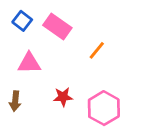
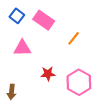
brown arrow: (15, 101) -> (12, 92), moved

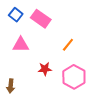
orange line: (74, 38) -> (68, 45), moved

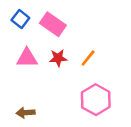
red star: (45, 69) -> (58, 58), moved
brown arrow: (11, 86) -> (26, 113), moved, turned 80

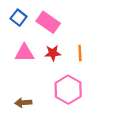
orange line: (88, 58) -> (80, 53), turned -42
pink hexagon: (96, 100) -> (68, 90), moved

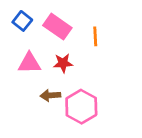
orange line: (80, 53) -> (95, 36), moved
brown arrow: (23, 103) -> (50, 95), moved

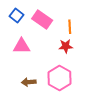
red star: (63, 63) -> (66, 46), moved
brown arrow: (50, 95) -> (29, 82), moved

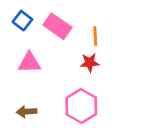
brown arrow: (29, 82) -> (27, 112), moved

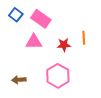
orange line: (95, 36) -> (84, 38), moved
pink triangle: (29, 63) -> (34, 42), moved

